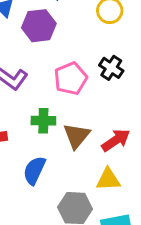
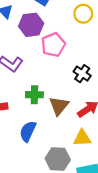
black cross: (111, 68) -> (82, 74), moved
pink pentagon: (71, 78) -> (53, 45), moved

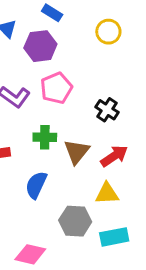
pink pentagon: (53, 45) -> (56, 88), moved

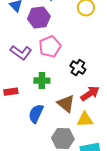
black cross: (107, 110) -> (78, 68), moved
brown triangle: (77, 152) -> (66, 104), moved, turned -30

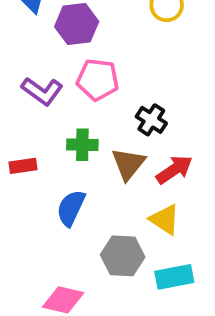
pink pentagon: (50, 47) -> (98, 80), turned 30
brown triangle: (66, 104) -> (128, 164), moved, turned 30
yellow triangle: (85, 120) -> (165, 219), turned 36

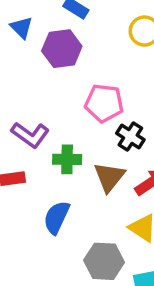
pink pentagon: (98, 80) -> (104, 103), moved
purple L-shape: (42, 91) -> (30, 135), moved

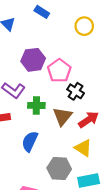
purple hexagon: (62, 49) -> (33, 60), moved
pink pentagon: (104, 103) -> (59, 71), turned 30

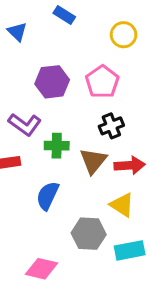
pink pentagon: (59, 71) -> (102, 82), moved
black cross: (76, 91) -> (111, 126), turned 35
red arrow: (89, 120) -> (130, 165), turned 30

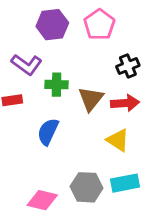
black cross: (111, 126) -> (128, 66), moved
gray hexagon: (89, 234) -> (87, 187), moved

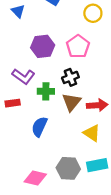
black cross: (128, 66) -> (70, 77), moved

